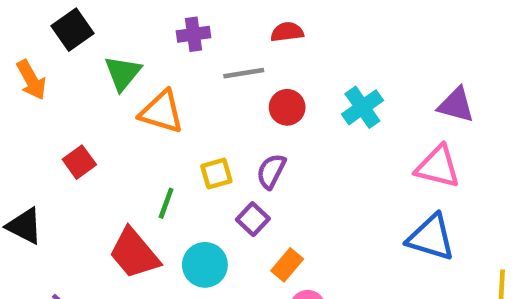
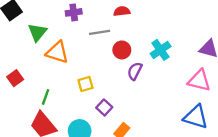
purple semicircle: (271, 171) -> (135, 71), moved
green line: (166, 203) -> (46, 97), moved

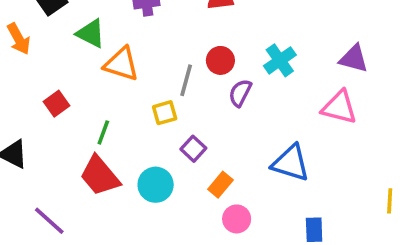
green triangle: (37, 32) -> (91, 33), turned -42
gray line: (100, 32) -> (186, 80), moved, turned -66
blue triangle: (196, 117) -> (291, 163), moved

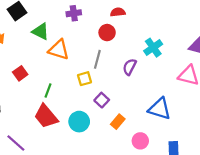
red circle: (220, 60) -> (107, 33), moved
pink circle: (237, 219) -> (140, 141), moved

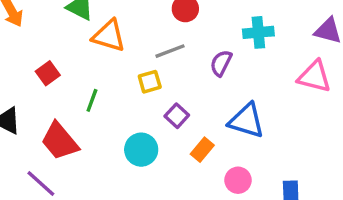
cyan cross: (153, 48) -> (258, 32), turned 30
gray line: (97, 59) -> (170, 51), turned 54
blue triangle: (160, 109) -> (246, 121), moved
red trapezoid: (46, 116) -> (60, 141), moved

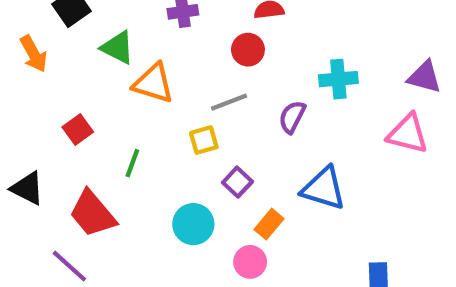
pink circle: (238, 180) -> (250, 262), moved

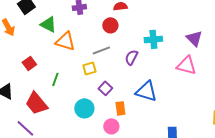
purple triangle: (425, 77) -> (194, 38), turned 30
orange rectangle: (269, 224) -> (120, 108), turned -48

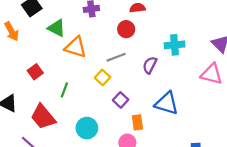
yellow square: (89, 68) -> (103, 77), turned -32
cyan circle: (84, 108) -> (87, 128), moved

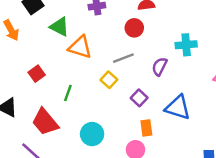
purple square: (121, 100) -> (139, 98), moved

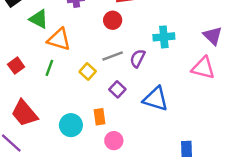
gray line: (123, 58) -> (113, 56), moved
green line: (68, 93) -> (49, 68), moved
orange rectangle: (146, 128) -> (100, 117), moved

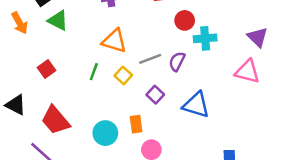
green triangle: (39, 19) -> (58, 20), moved
red circle: (113, 20) -> (185, 20), moved
orange triangle: (59, 39) -> (114, 41), moved
green line: (49, 68) -> (94, 72), moved

